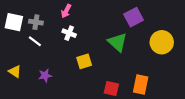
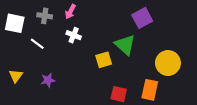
gray cross: (36, 22) -> (45, 16), moved
yellow circle: (162, 42) -> (168, 63), moved
yellow square: (84, 61) -> (104, 60), moved
yellow triangle: (15, 71) -> (16, 76), turned 32

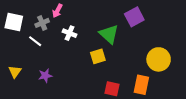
pink arrow: (70, 12) -> (57, 11), moved
gray cross: (45, 16) -> (42, 23), moved, turned -32
green triangle: (125, 45) -> (109, 34), moved

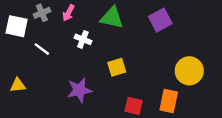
gray cross: (42, 23) -> (42, 13), moved
green triangle: (109, 34) -> (112, 18), moved, turned -30
yellow triangle: (15, 72) -> (18, 85), turned 48
purple star: (45, 76) -> (79, 90), moved, size x1.5

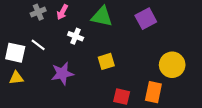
white square: (17, 26) -> (15, 53), moved
purple star: (79, 90) -> (62, 74), moved

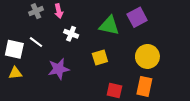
pink arrow: (62, 12) -> (59, 11), turned -40
green triangle: (102, 16) -> (109, 26), moved
yellow circle: (172, 65) -> (147, 56), moved

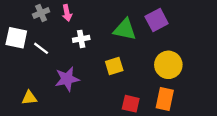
white cross: (71, 34) -> (81, 39), turned -32
white square: (14, 49) -> (16, 38), moved
yellow triangle: (15, 73) -> (29, 98), moved

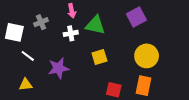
gray cross: (41, 13) -> (41, 22), moved
pink arrow: (67, 13) -> (72, 11), moved
green triangle: (125, 29) -> (95, 25), moved
white line: (41, 48) -> (28, 56), moved

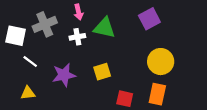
gray cross: (41, 22) -> (45, 24), size x1.5
yellow square: (99, 57) -> (102, 72), moved

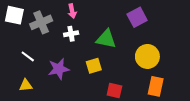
green triangle: (104, 28) -> (106, 39), moved
white square: (16, 36) -> (14, 15), moved
orange rectangle: (157, 94) -> (156, 86), moved

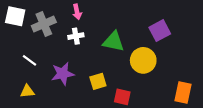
purple square: (137, 17) -> (160, 31), moved
yellow circle: (147, 56) -> (143, 60), moved
yellow square: (94, 66) -> (98, 81), moved
orange rectangle: (156, 86) -> (183, 92), moved

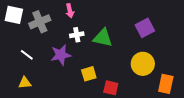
white cross: (76, 36) -> (77, 35), moved
yellow circle: (143, 60) -> (143, 64), moved
purple star: (63, 74) -> (61, 55), moved

